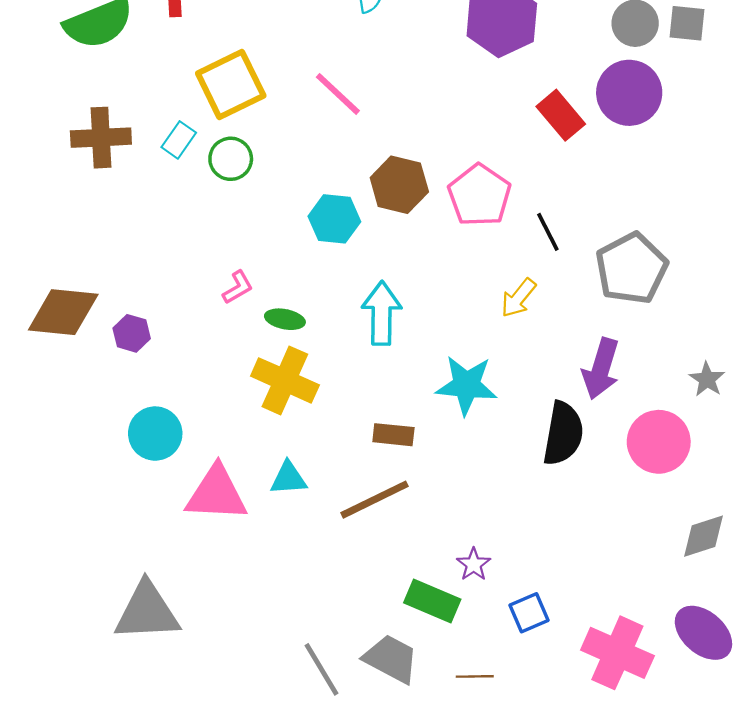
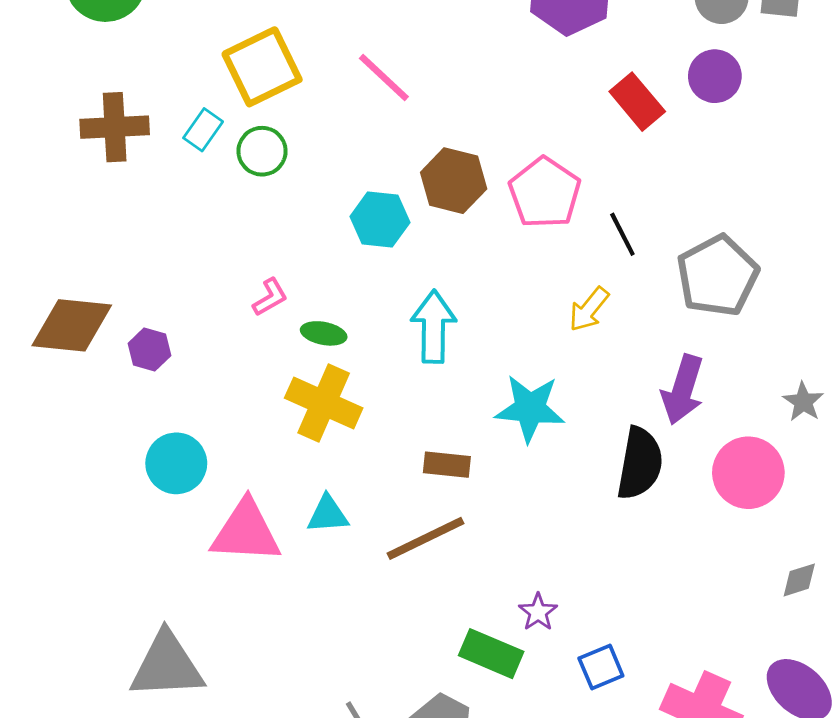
purple circle: (629, 93) -> (715, 76), size x0.7
gray diamond: (703, 536) -> (799, 580), size x0.7

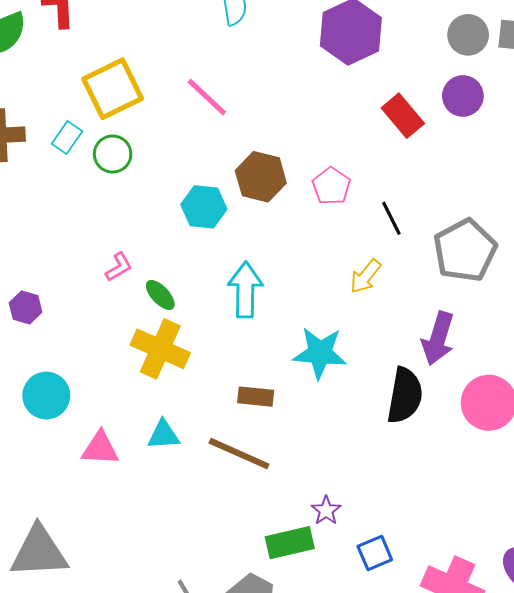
pink pentagon: (545, 193) -> (331, 186), size x0.7
green ellipse: (324, 333) -> (160, 295), turned 36
pink triangle: (246, 532) -> (100, 448), size x0.7
brown line: (425, 538) -> (239, 454), turned 50
green rectangle: (491, 654) -> (290, 543), turned -36

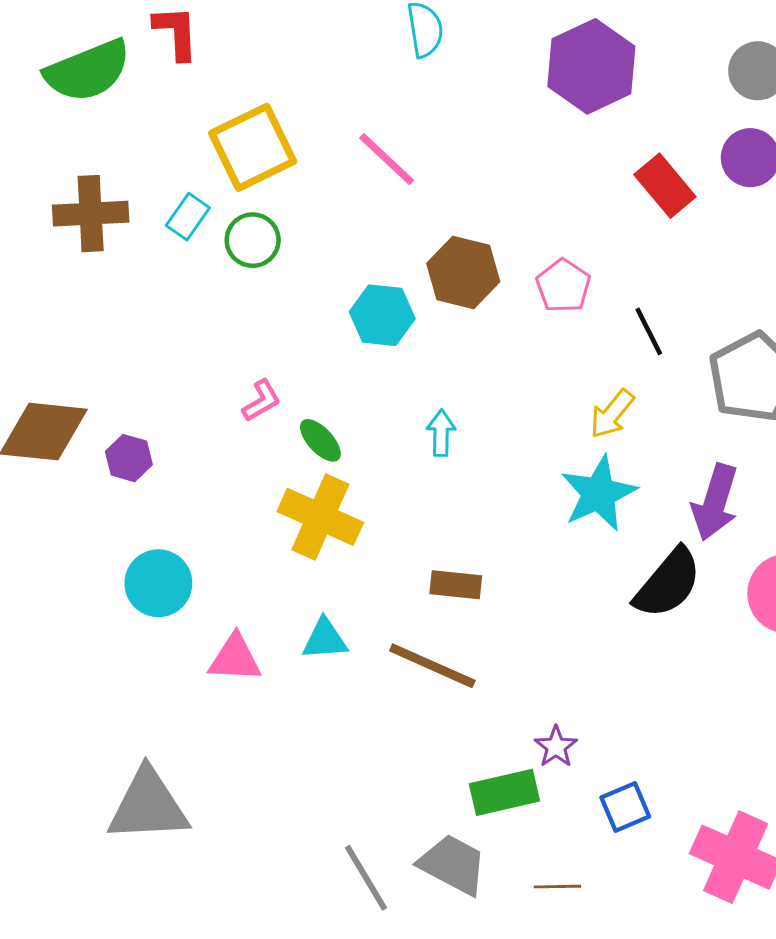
cyan arrow: (245, 290) -> (441, 433), size x0.6
cyan star: (320, 353) -> (599, 493), moved, turned -30
black semicircle: (405, 395) -> (668, 583), turned 30

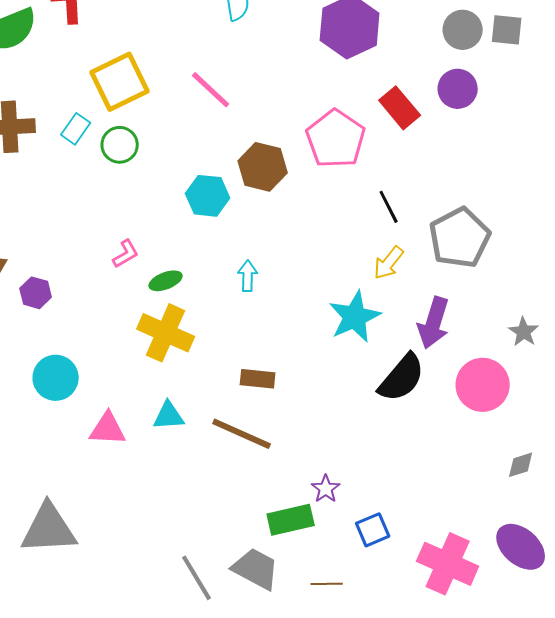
pink pentagon: (563, 286) -> (336, 139), moved, size x1.6
yellow arrow: (612, 414) -> (389, 263), moved
green ellipse: (320, 440) -> (166, 281), turned -68

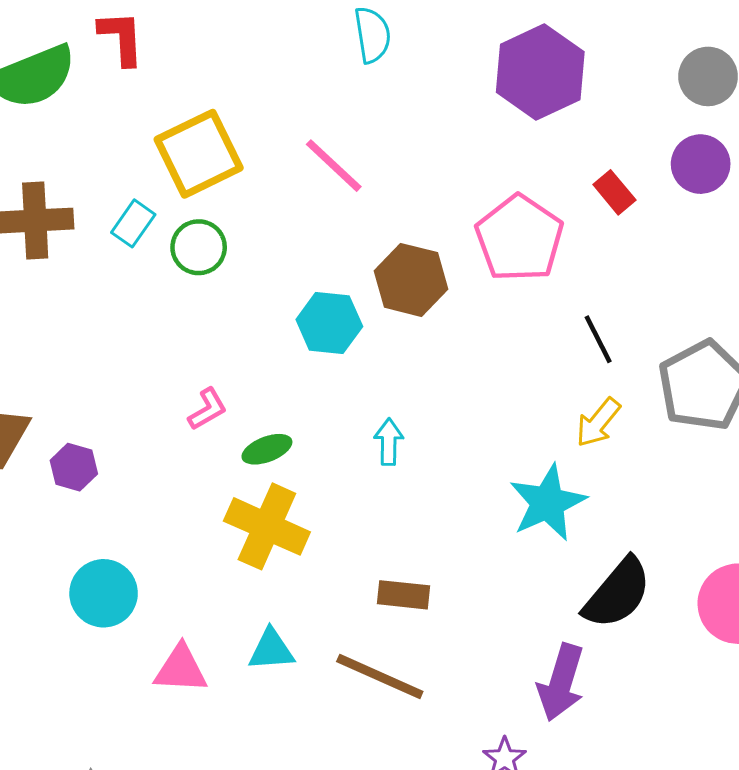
red rectangle: (400, 108) -> (614, 192), size x0.7
purple arrow: (434, 323) -> (561, 682), moved

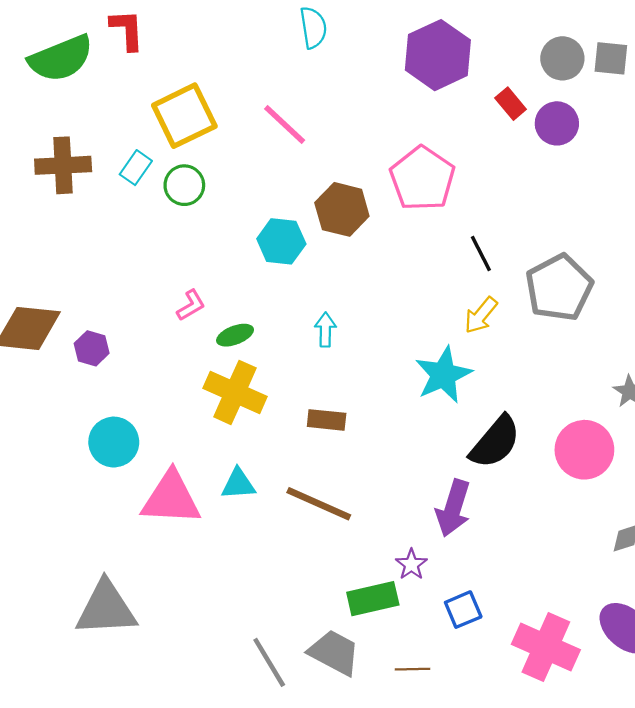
red rectangle: (614, 192) -> (511, 104), moved
brown rectangle: (404, 595) -> (327, 420), moved
pink triangle: (181, 669) -> (171, 498), size x1.5

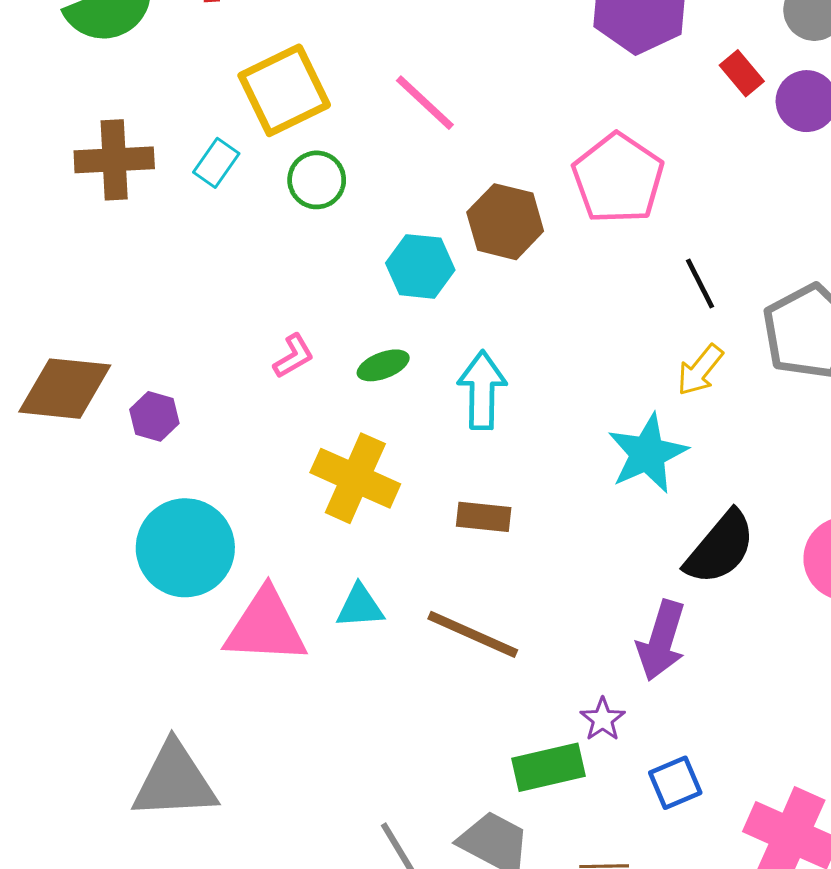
green circle: (184, 185) -> (317, 180), moved
cyan arrow: (325, 330) -> (482, 390), size x1.6
green ellipse: (235, 335) -> (383, 365), moved
cyan circle: (114, 442) -> (185, 548), size x1.4

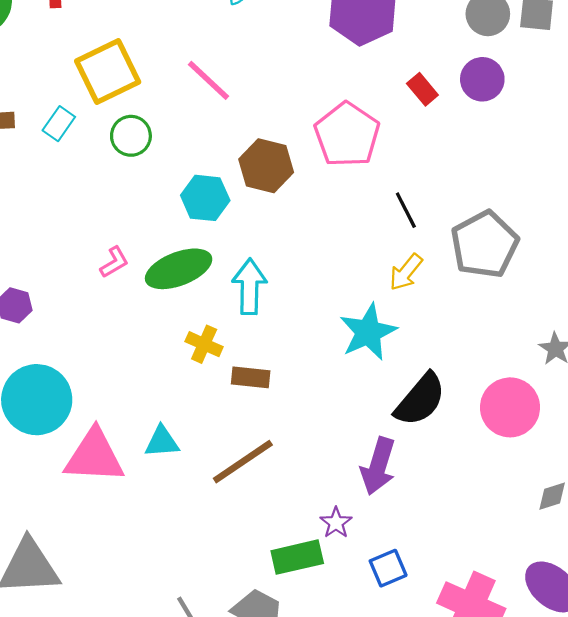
red rectangle: (742, 73) -> (422, 89), moved
green ellipse: (383, 365) -> (179, 269), size x1.8
yellow cross: (355, 478) -> (204, 344), moved, size x0.6
brown line: (473, 634) -> (243, 462), turned -58

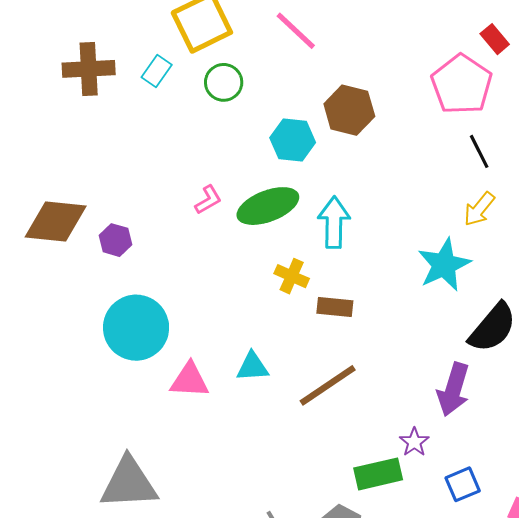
pink pentagon: (347, 135) -> (462, 84), moved
pink triangle: (94, 456) -> (190, 380), size x0.7

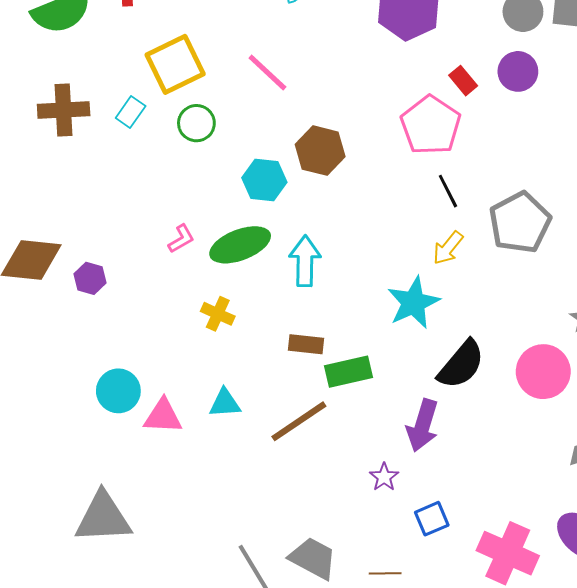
yellow cross: (292, 276) -> (218, 314), moved
cyan circle: (136, 328) -> (118, 391), moved, size x0.7
green rectangle: (378, 474) -> (349, 372), moved

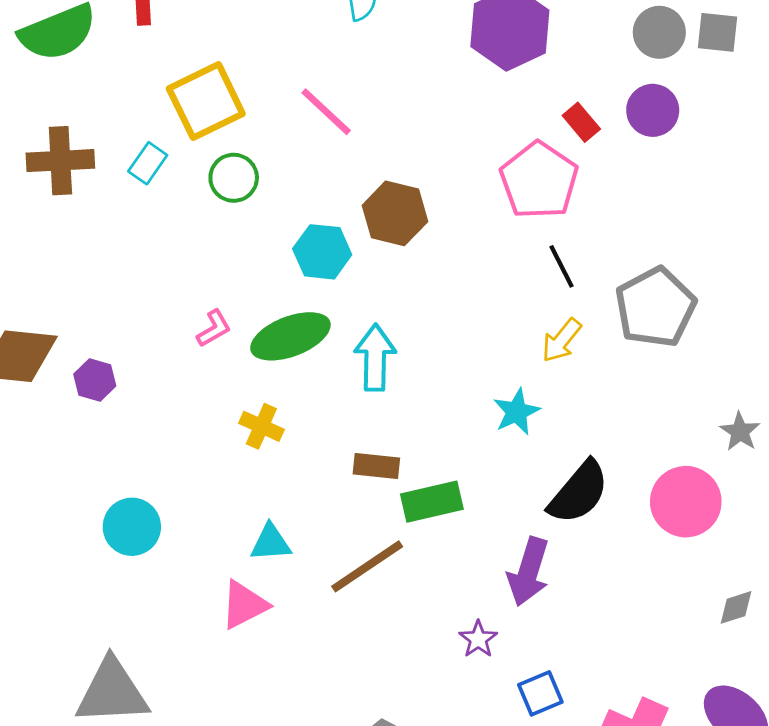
cyan star: (413, 303) -> (517, 412), size x0.7
pink triangle: (163, 416) -> (244, 605), moved, turned -30

